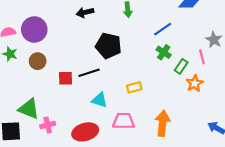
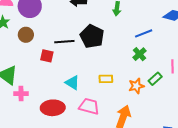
green rectangle: (181, 66) -> (155, 79), moved
black line: (89, 73) -> (64, 42), moved
orange star: (195, 83) -> (136, 86), moved

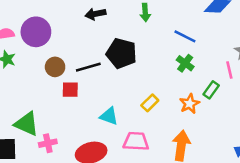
blue line: (144, 33) -> (185, 36), turned 60
brown circle: (26, 35) -> (55, 67), moved
yellow rectangle: (106, 79) -> (150, 103), turned -32

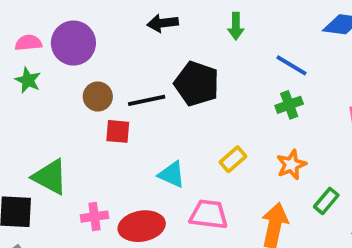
green cross: (185, 63) -> (289, 105), turned 30
green rectangle: (211, 90) -> (326, 201), moved
pink cross: (48, 143) -> (94, 217), moved

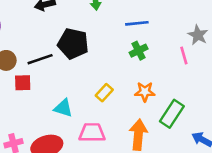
blue line: (292, 65) -> (137, 23), turned -30
orange star: (291, 165) -> (145, 92), turned 30
green rectangle: (326, 201) -> (172, 114), size x1.5

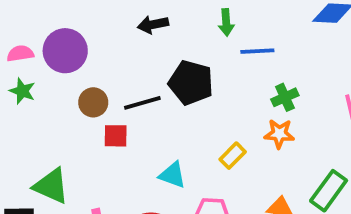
blue line: (137, 23) -> (257, 51), moved
orange star: (145, 92) -> (279, 134), moved

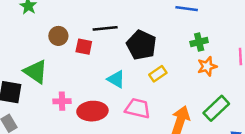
black pentagon: (191, 83) -> (141, 45), moved
brown circle: (93, 102) -> (58, 36), moved
orange star: (279, 134) -> (207, 66), moved, turned -30

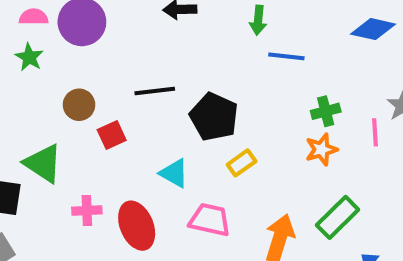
green cross: (199, 42) -> (326, 111), moved
red square: (84, 47) -> (112, 135), moved, turned -35
red ellipse: (92, 111) -> (137, 226), turned 72

